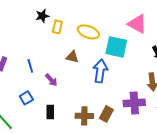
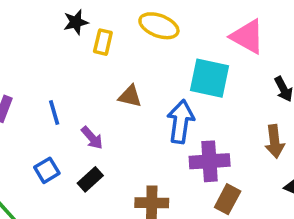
yellow ellipse: (88, 32) -> (159, 26), moved
purple cross: (134, 103) -> (210, 161), moved
black rectangle: (50, 112) -> (90, 179), moved, turned 48
brown rectangle: (106, 114) -> (228, 199), moved

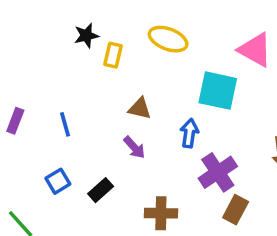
blue arrow: (181, 122) -> (189, 133), size x0.7
purple arrow: (92, 138) -> (134, 147), moved
purple cross: (210, 161) -> (218, 172), turned -30

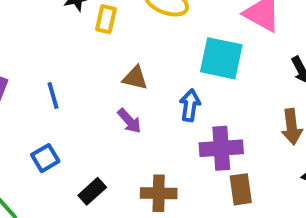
purple cross: (218, 172) -> (221, 148), turned 30
black rectangle: (101, 190) -> (92, 191), moved
brown rectangle: (236, 210) -> (241, 189), turned -36

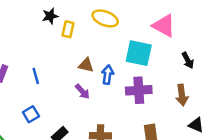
blue arrow: (190, 105) -> (108, 75), moved
purple cross: (221, 148) -> (139, 90), moved

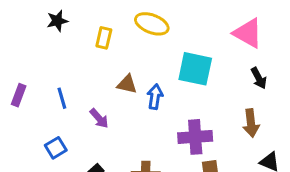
black star: (50, 16) -> (57, 21), moved
pink triangle: (164, 26) -> (248, 33), moved
purple cross: (139, 90) -> (195, 137), moved
purple arrow: (82, 91) -> (99, 118), moved

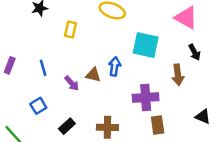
yellow rectangle: (104, 38) -> (70, 30), moved
brown triangle: (127, 84) -> (93, 75), moved
brown arrow: (251, 123) -> (178, 75), moved

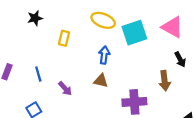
cyan square: (146, 45) -> (134, 33), moved, turned -30
blue arrow: (115, 67) -> (104, 55), moved
brown triangle: (93, 75) -> (101, 81), moved

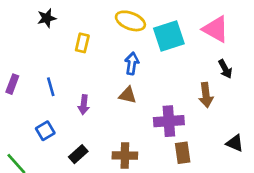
purple arrow: (65, 89) -> (84, 105), turned 48

